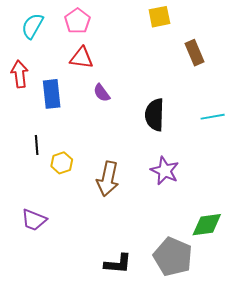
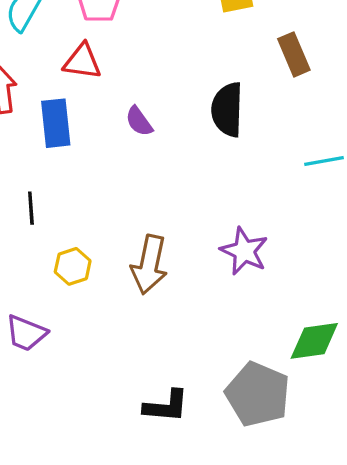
red triangle: (82, 58) -> (82, 61), moved
black semicircle: (155, 115) -> (227, 110), moved
yellow hexagon: (62, 163) -> (73, 266), moved

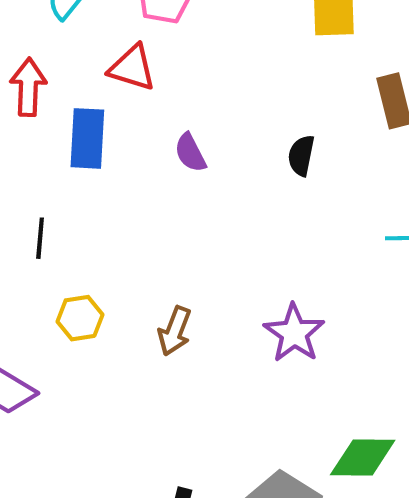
black semicircle: (227, 110) -> (301, 156), size x0.6
brown arrow: (149, 265) -> (175, 331), size x0.7

